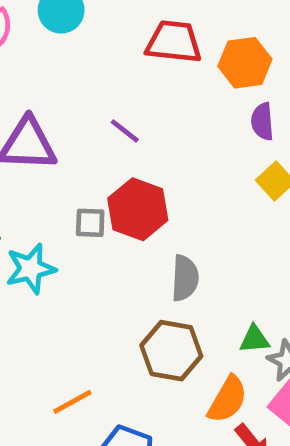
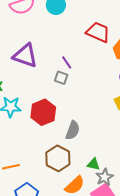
red hexagon: (138, 209) -> (43, 112), moved
gray square: (90, 223) -> (61, 78), moved

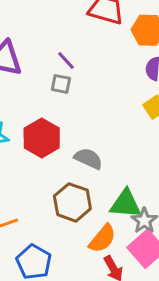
gray semicircle: (73, 130) -> (88, 159), turned -78
green triangle: (93, 164) -> (126, 204), size x1.6

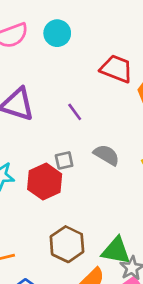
gray square: (61, 84) -> (64, 160), moved, turned -30
gray semicircle: (88, 159) -> (106, 155), moved

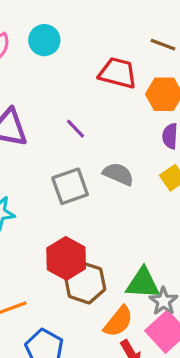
gray square: (64, 160) -> (70, 186), size x1.6
red hexagon: (45, 182) -> (66, 258), moved

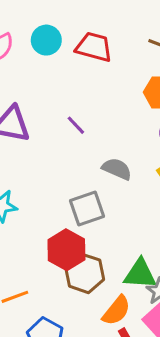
red trapezoid: (118, 73) -> (94, 47), moved
gray square: (70, 186) -> (87, 209), moved

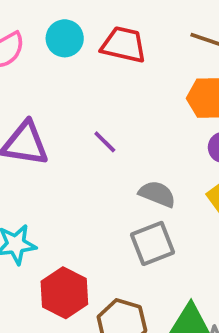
gray square: (87, 209) -> (153, 243), moved
red hexagon: (66, 250) -> (64, 293), moved

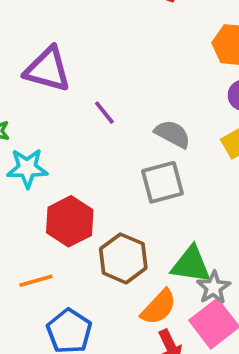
purple line: (105, 142) -> (104, 113), moved

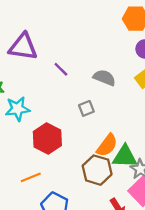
gray square: (162, 182) -> (86, 108), moved, size x0.6
brown hexagon: (123, 258) -> (97, 170), moved
orange semicircle: (159, 307) -> (107, 145), moved

